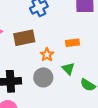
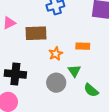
gray circle: (43, 77) -> (56, 83), moved

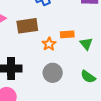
orange rectangle: (83, 46) -> (67, 34), moved
green triangle: (74, 71) -> (86, 44), moved

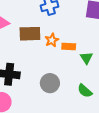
orange star: (49, 44) -> (52, 40), moved

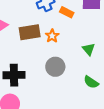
orange rectangle: (69, 46) -> (67, 12), moved, turned 32
gray circle: (50, 83) -> (55, 67), moved

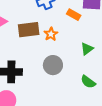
orange rectangle: (67, 12) -> (74, 15), moved
green triangle: (89, 49) -> (87, 49), turned 32

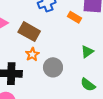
brown rectangle: (29, 30) -> (29, 32), turned 35
orange star: (51, 34) -> (32, 54), moved

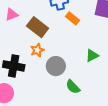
orange rectangle: (74, 17) -> (73, 18), moved
green semicircle: (88, 85) -> (73, 87), moved

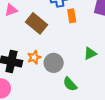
orange rectangle: (73, 18) -> (72, 16), turned 40
orange star: (37, 50) -> (34, 57), moved

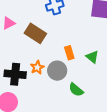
orange rectangle: (72, 16) -> (69, 53), moved
green triangle: (90, 53) -> (92, 57), turned -48

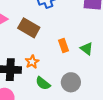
gray circle: (57, 71) -> (71, 82), moved
green semicircle: (76, 90) -> (43, 83), moved

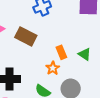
orange star: (32, 62) -> (53, 68), moved

